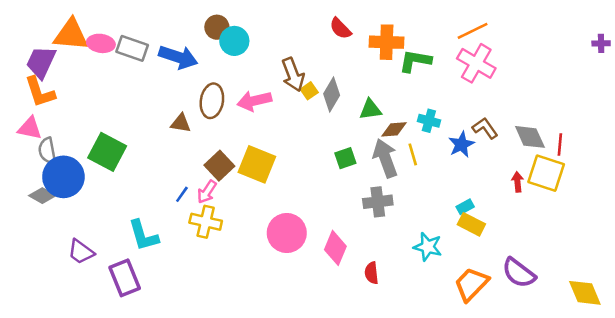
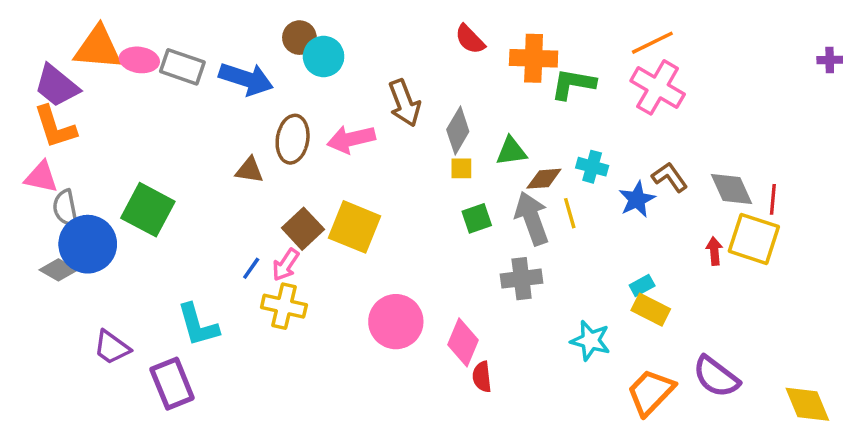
purple trapezoid: (41, 62) -> (57, 86), turned -76
yellow square: (309, 91) -> (461, 168), moved, turned 35
red semicircle: (372, 273) -> (482, 377), moved

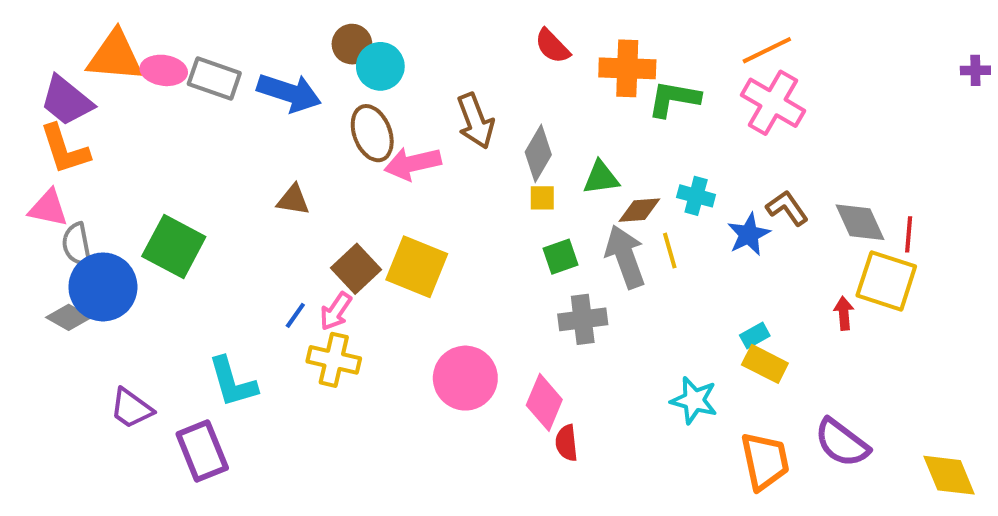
brown ellipse: (293, 139) -> (372, 133), moved, turned -30
red arrow: (714, 251) -> (844, 313), moved
gray cross: (522, 279) -> (583, 319), moved
orange trapezoid: (651, 392) -> (765, 461), turned 124

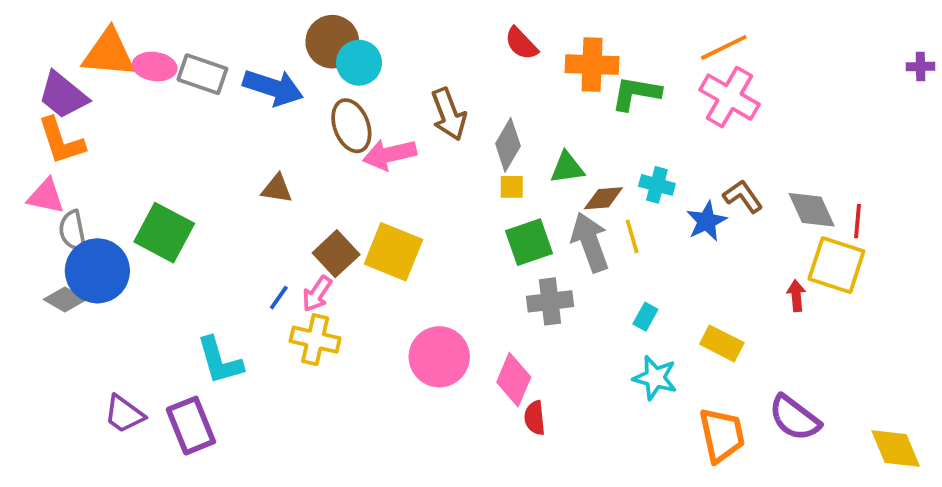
brown circle: (352, 44) -> (332, 42), size x1.4
green square: (560, 257) -> (529, 242), size x1.4
cyan rectangle: (755, 336) -> (645, 317), moved, turned -32
purple trapezoid: (131, 408) -> (124, 414), moved

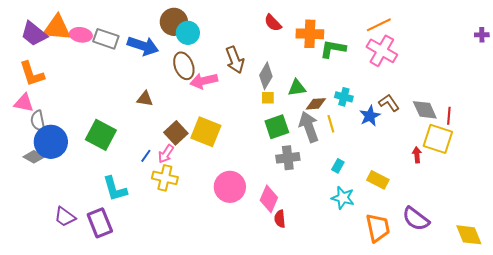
purple trapezoid: (63, 95) -> (34, 34), moved
green square: (164, 233) -> (101, 135), moved

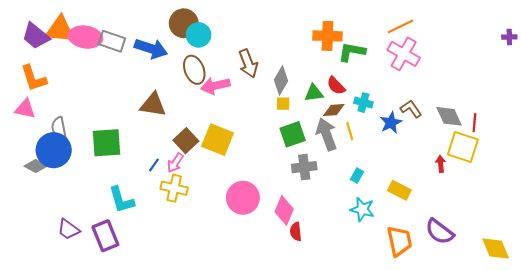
red semicircle: (273, 23) -> (336, 86), moved
pink ellipse: (81, 35) -> (85, 37), size x1.4
brown triangle: (145, 99) -> (153, 105), size x1.5
gray semicircle: (38, 121) -> (59, 128), moved
green square: (101, 135) -> (107, 143), turned -32

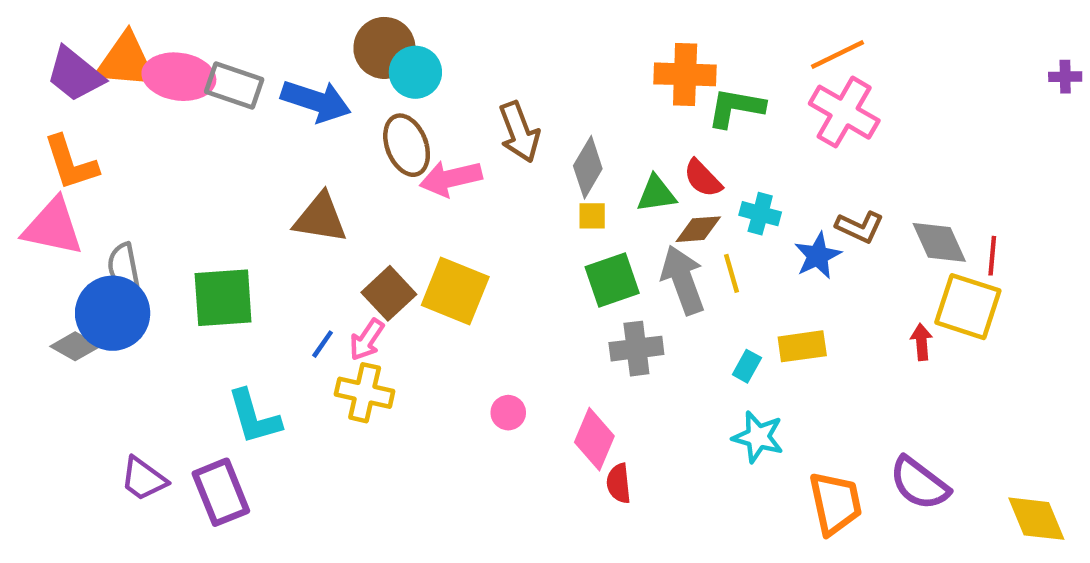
pink triangle: (25, 109) -> (53, 227), size x1.4
brown L-shape: (411, 109) -> (860, 227), turned 150
yellow rectangle: (399, 190) -> (802, 346), moved, turned -35
pink circle: (243, 198) -> (508, 413), size x0.5

